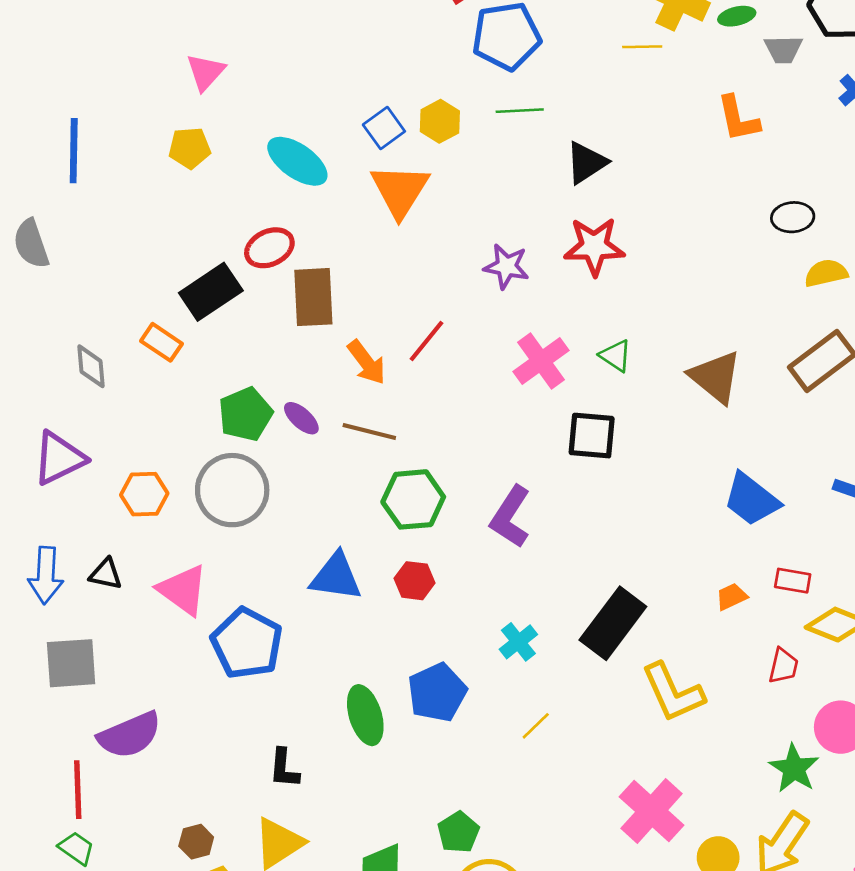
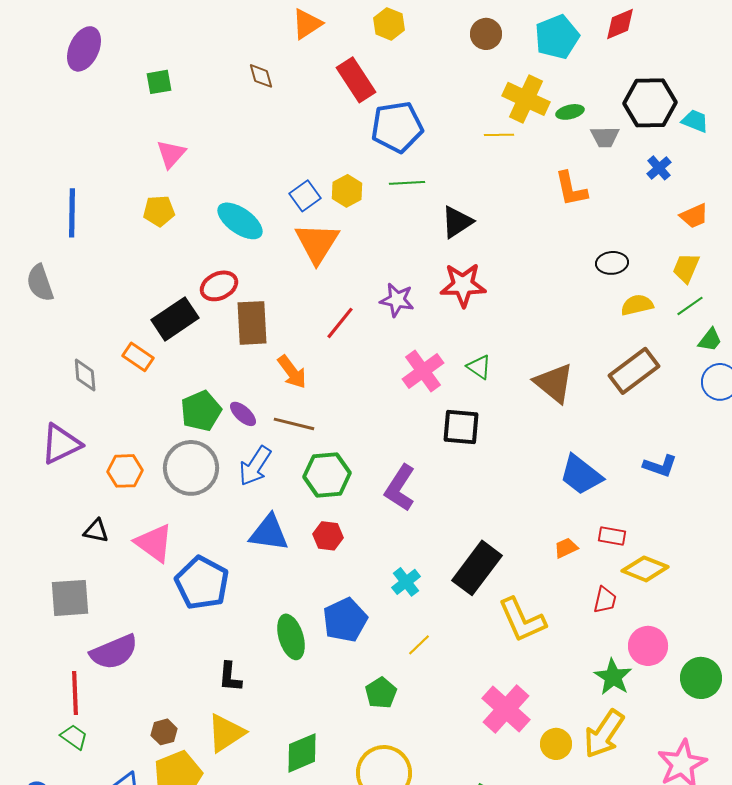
red line: (427, 341) -> (340, 323), moved
blue arrow: (46, 575) -> (255, 466), moved, turned 30
green pentagon: (458, 832) -> (381, 693), moved

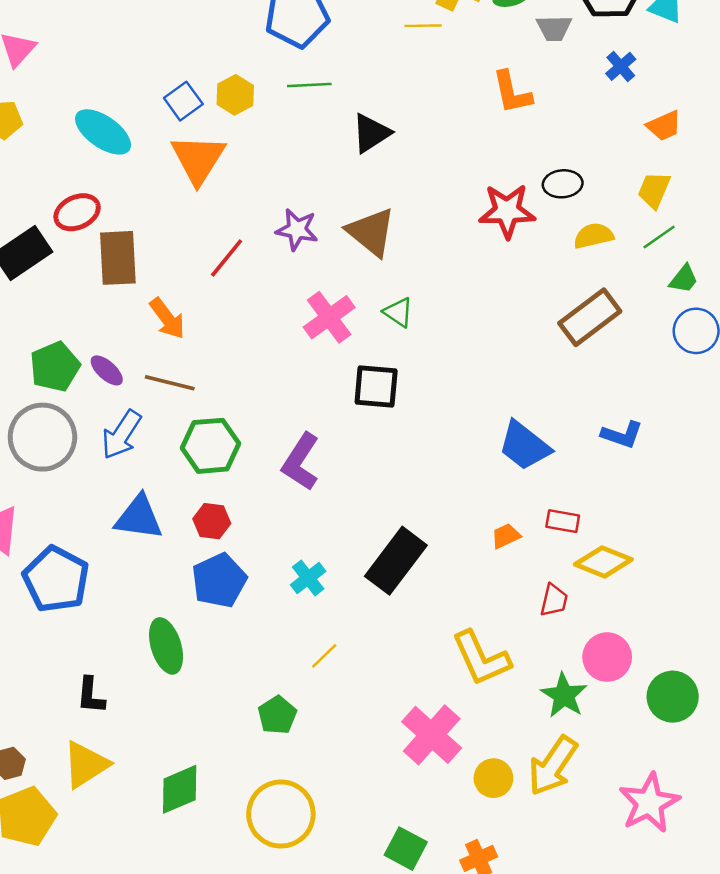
red star: (463, 285) -> (507, 211), moved
brown triangle: (554, 383) -> (371, 232), moved
blue pentagon: (345, 620) -> (219, 580), moved
yellow L-shape: (522, 620) -> (481, 658), moved

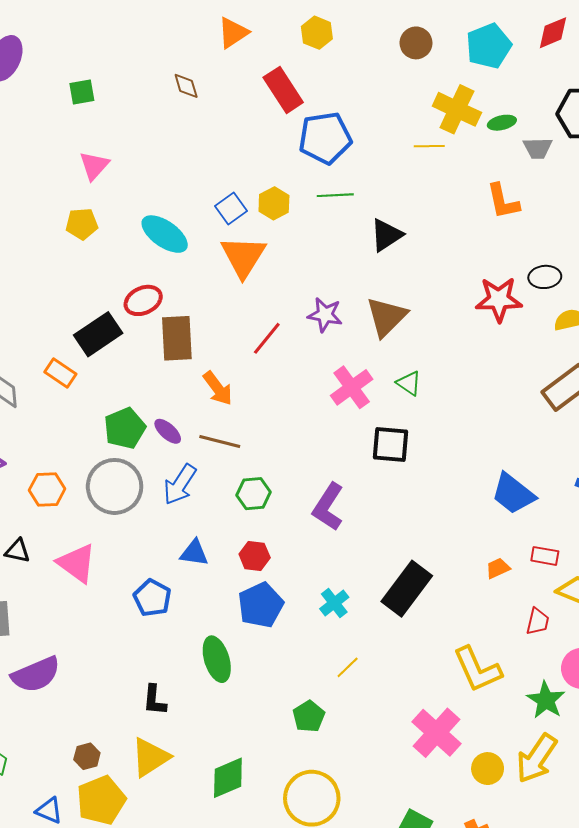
brown triangle: (371, 232) -> (386, 317), turned 36
green hexagon: (211, 446) -> (254, 494), size x0.7
blue triangle: (139, 517) -> (194, 553), size x0.7
blue pentagon: (56, 579) -> (152, 598), moved, size x0.7

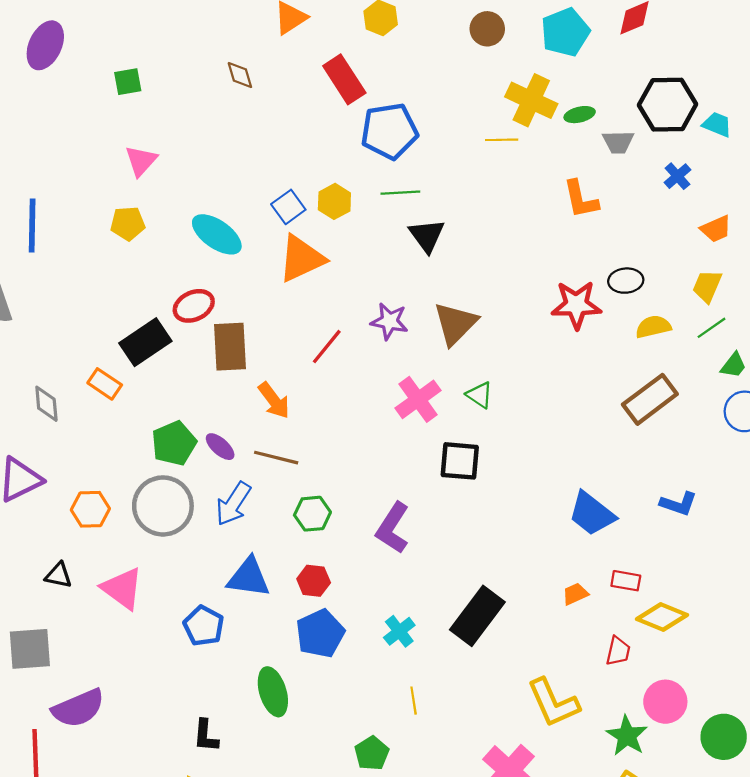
black triangle: (386, 235) -> (427, 236), moved, turned -33
orange triangle: (243, 257) -> (301, 259), turned 33
blue triangle: (194, 553) -> (249, 577), size x1.4
yellow line: (348, 667) -> (414, 701), turned -55

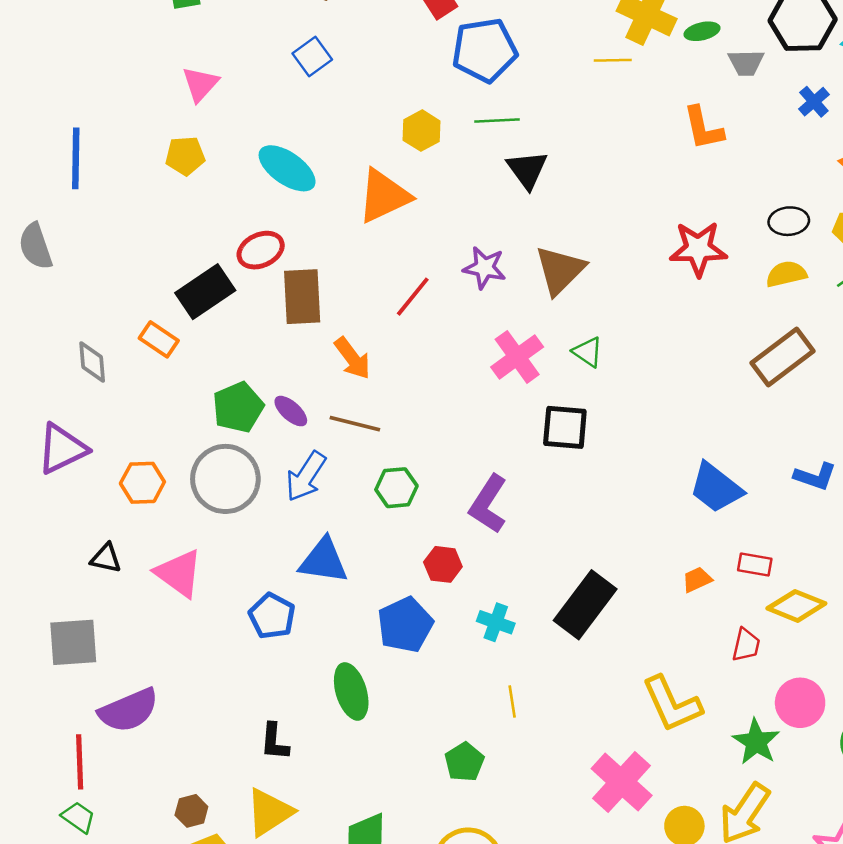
blue square: (288, 207) -> (312, 56), moved
black ellipse: (626, 281) -> (789, 221), moved
red hexagon: (314, 581) -> (443, 564), moved
cyan cross: (399, 631) -> (496, 622), turned -32

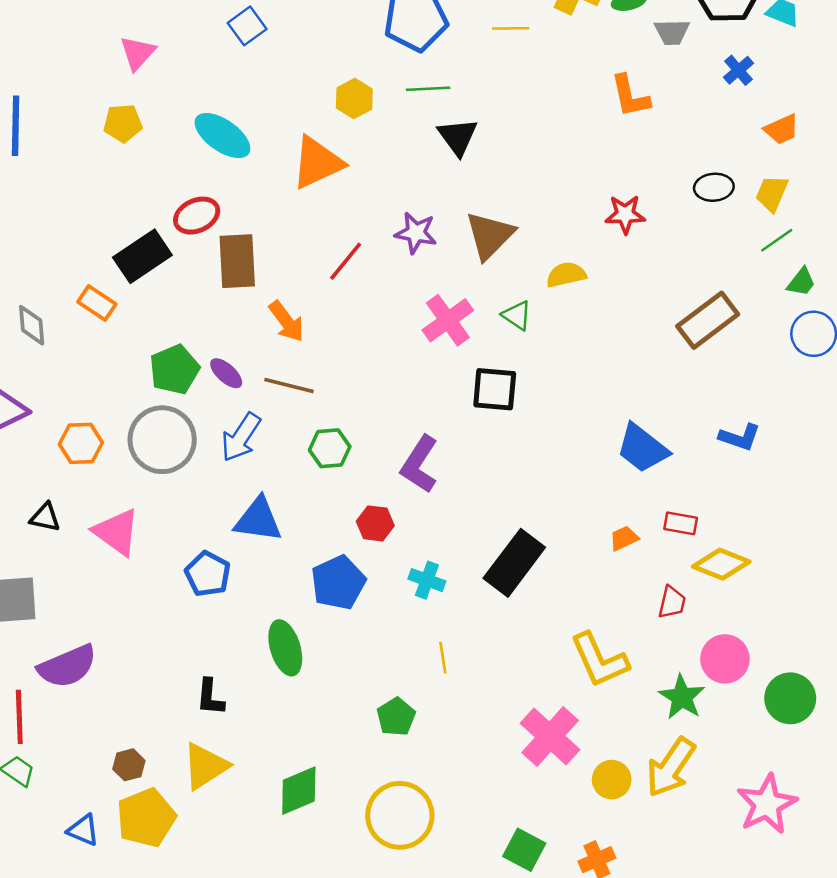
yellow line: (613, 60) -> (511, 28), moved
red star: (698, 249) -> (625, 214), size x0.7
yellow semicircle: (786, 274) -> (566, 275), moved

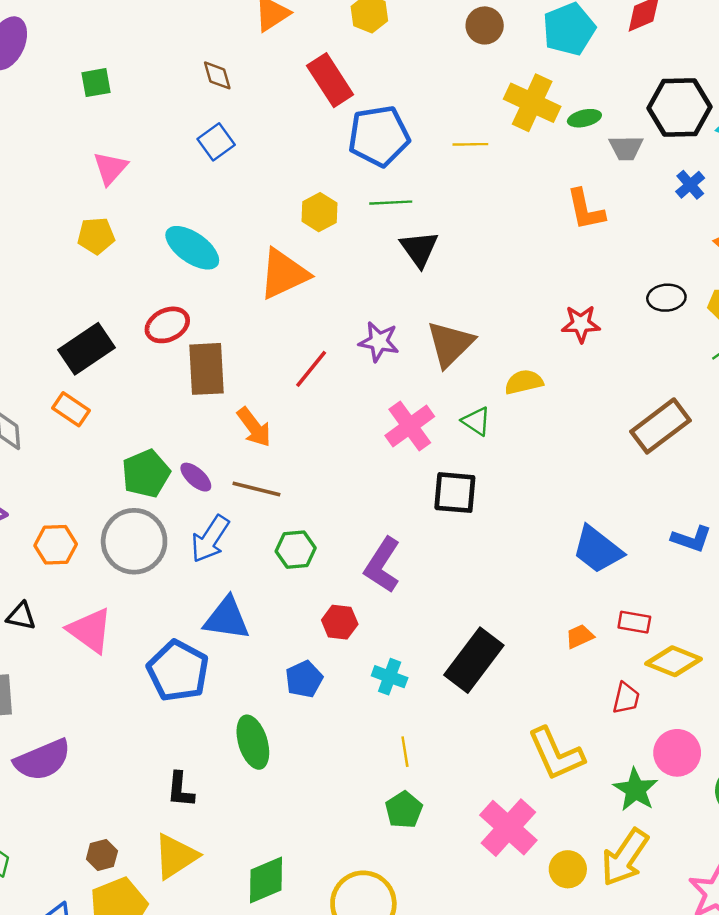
black rectangle: (142, 256) -> (87, 349), moved
blue pentagon: (208, 574) -> (178, 671), size x1.4
blue pentagon: (338, 583) -> (304, 679), size x0.7
green pentagon: (396, 717) -> (404, 810), moved

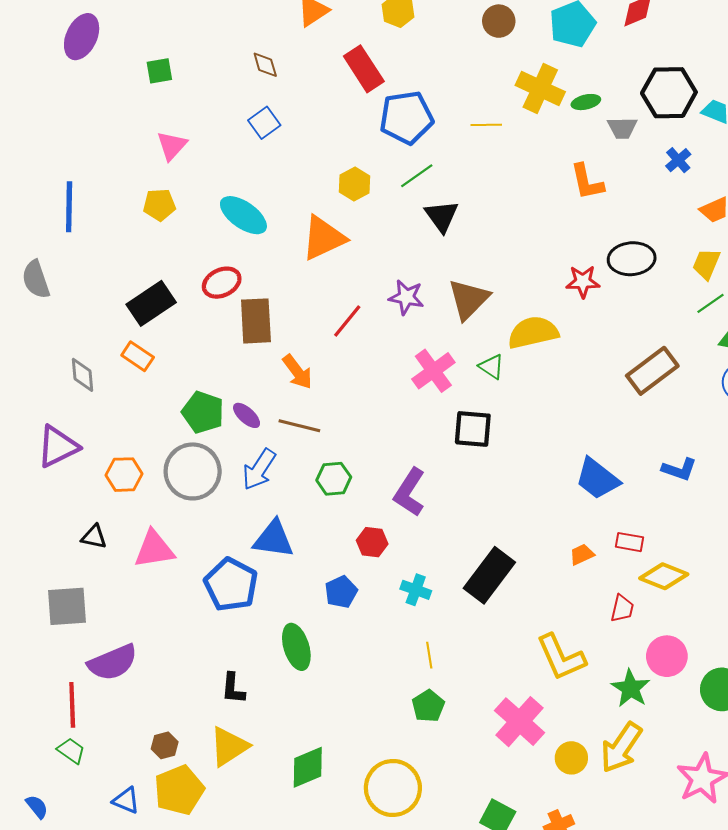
green line: (391, 203) -> (417, 176), turned -32
black ellipse: (666, 298) -> (632, 259), moved, size x1.4
yellow semicircle: (524, 382) -> (533, 332), size x1.5
green pentagon: (146, 474) -> (203, 412), turned -30
pink triangle: (90, 630) -> (154, 549), turned -45

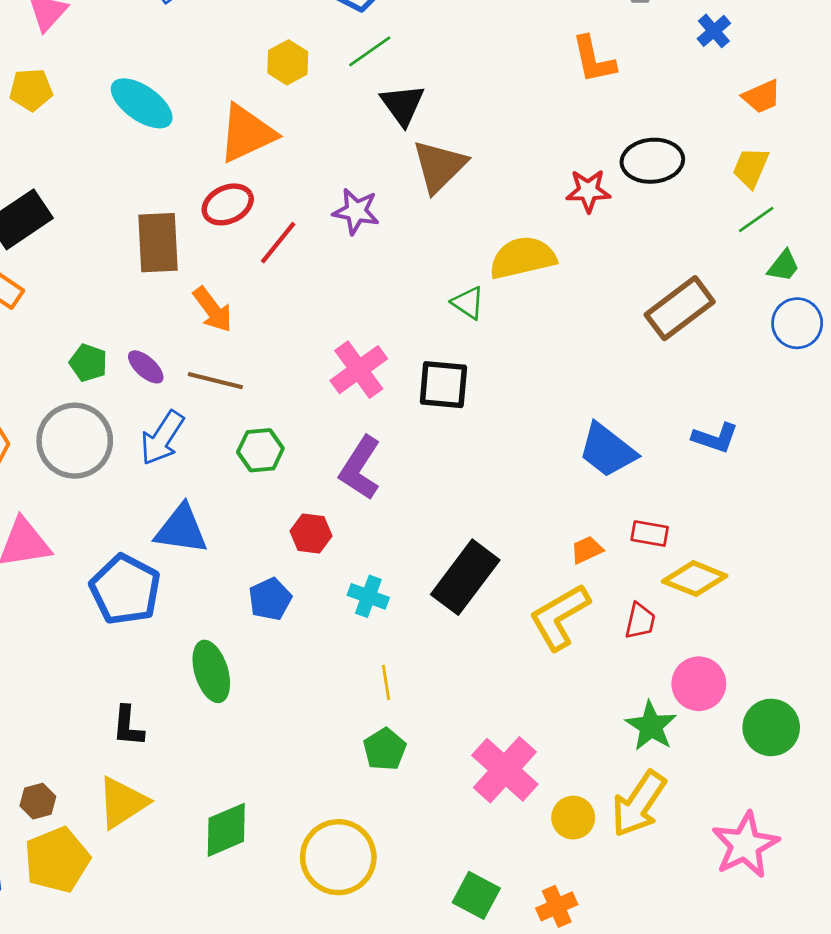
red ellipse: (222, 283) -> (228, 204), moved
brown triangle: (469, 299) -> (439, 166), moved
pink cross: (433, 371) -> (359, 370), moved
green pentagon: (203, 412) -> (88, 363), size x0.7
yellow L-shape: (561, 657) -> (560, 617), moved, turned 84

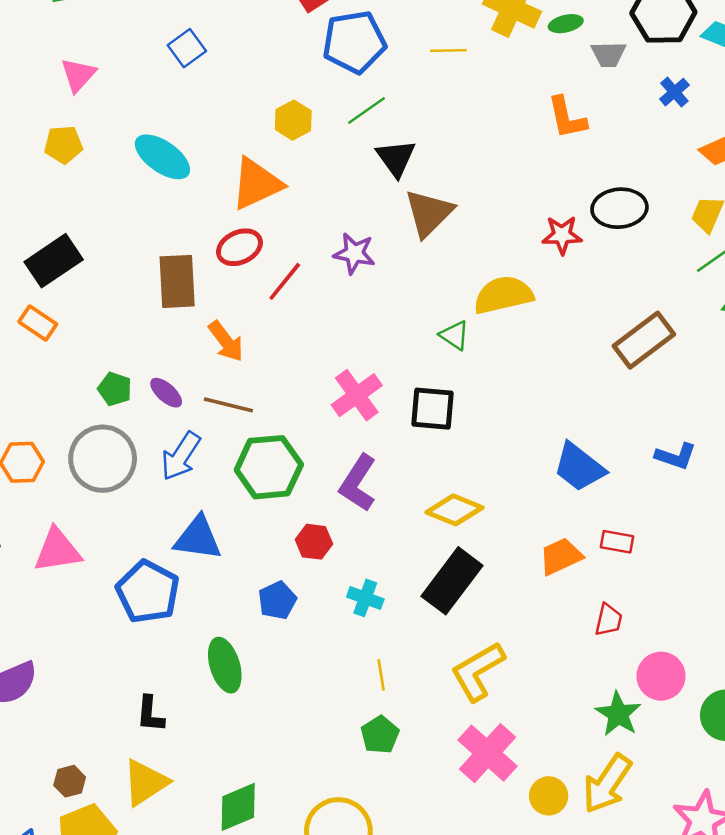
green hexagon: (260, 450) -> (269, 467), size x1.6
orange trapezoid: (587, 550) -> (561, 556), size x1.5
yellow diamond: (695, 579) -> (454, 510), moved
yellow L-shape: (560, 617) -> (478, 671), moved

